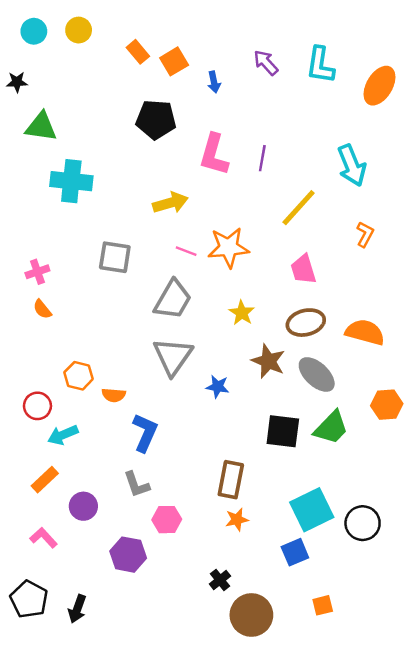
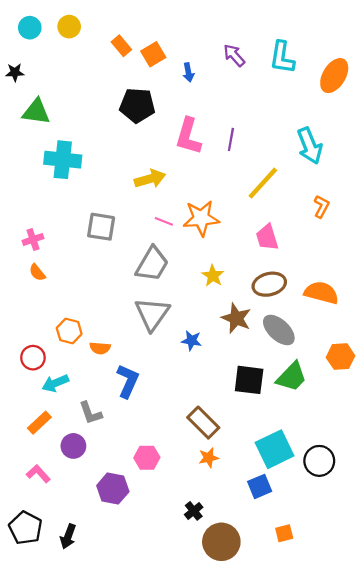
brown rectangle: (231, 480) -> (203, 423), turned -56
gray L-shape: (137, 484) -> (90, 413), moved

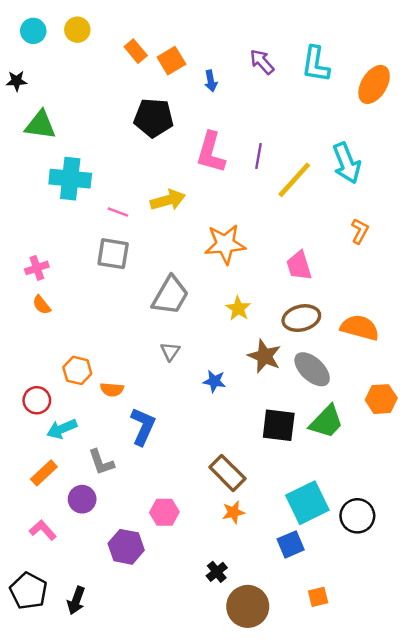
yellow line: (263, 183) -> (294, 180), moved
pink line: (164, 221) -> (118, 212), moved
gray triangle: (152, 314) -> (170, 351), size x0.5

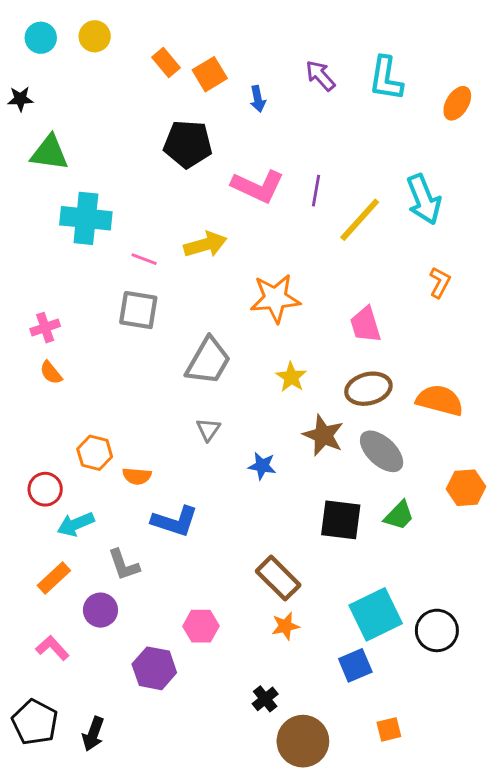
orange ellipse: (374, 84) -> (457, 103), size x0.7
pink L-shape: (211, 152) -> (258, 186), turned -81
green trapezoid: (326, 422) -> (399, 515), size x0.7
blue L-shape: (143, 426) -> (175, 521), turned 84

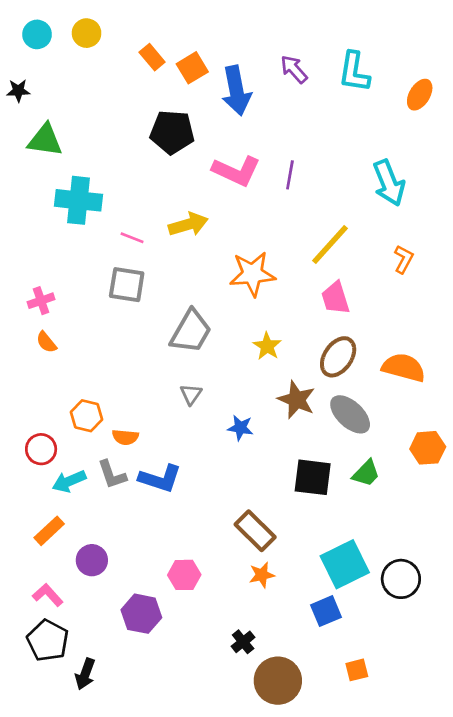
blue arrow: (258, 99) -> (236, 91), size x2.0
yellow line: (360, 220) -> (330, 244), moved
brown ellipse: (368, 389) -> (338, 357), turned -42
gray L-shape: (124, 565) -> (112, 475), moved
black pentagon: (35, 722) -> (48, 640), moved

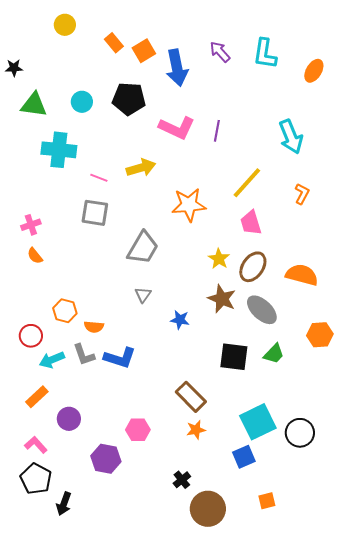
cyan circle: (37, 34) -> (82, 102), moved
yellow star: (267, 346) -> (219, 259), moved

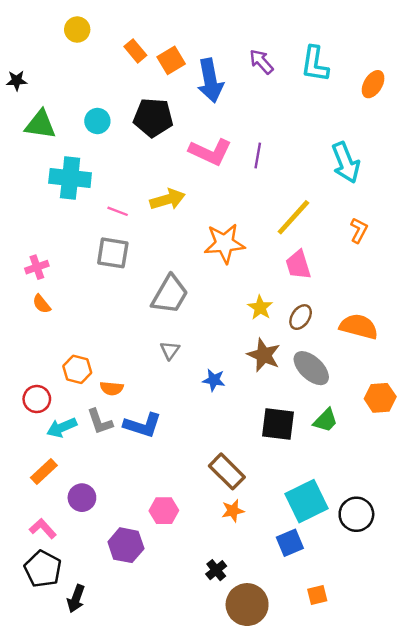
brown ellipse: (253, 267) -> (301, 317), size x0.7

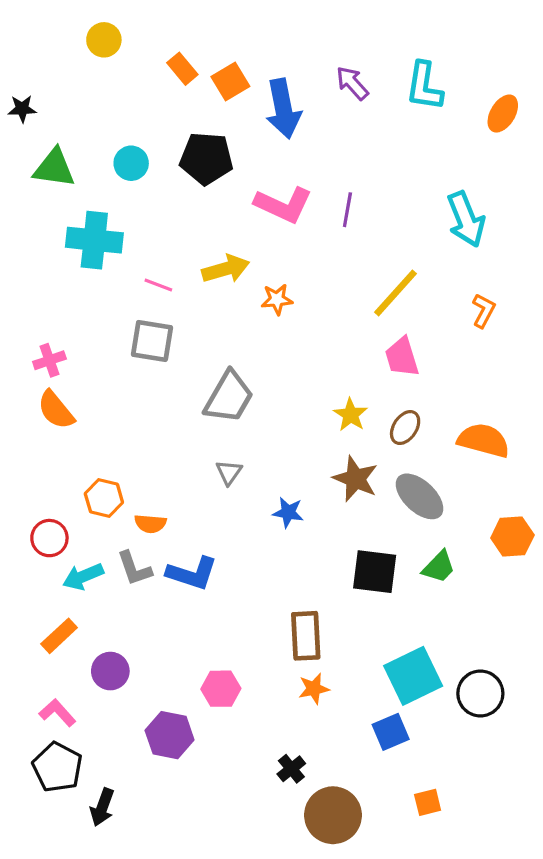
orange star: (225, 243) -> (277, 299), moved, size x0.6
orange semicircle: (42, 304) -> (56, 410), size x1.5
brown rectangle: (227, 471) -> (306, 636), turned 42

